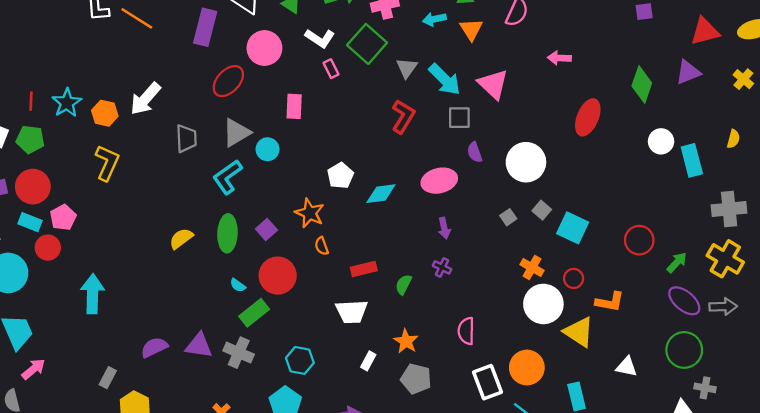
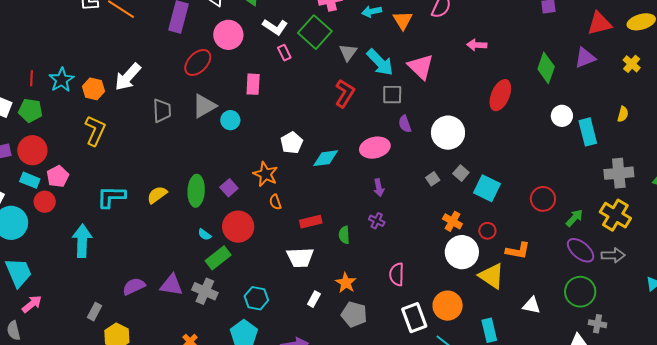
cyan L-shape: (227, 177) -> (111, 197), moved, turned 36
green semicircle: (404, 285) -> (344, 235), turned -30

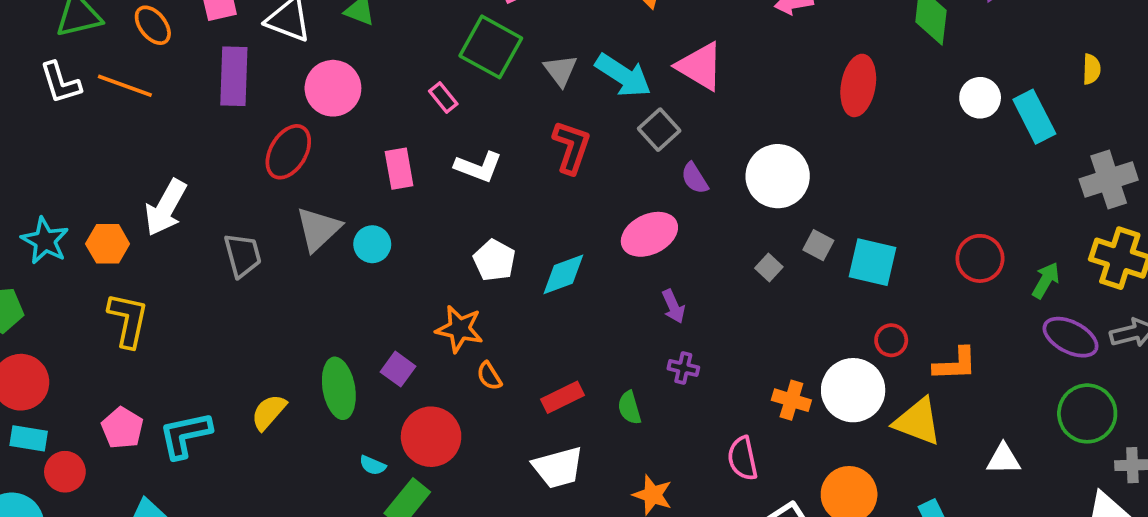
white L-shape: (275, 27) -> (478, 167), moved
gray square: (392, 95) -> (659, 130), turned -30
pink pentagon: (58, 176) -> (122, 428), moved
orange cross: (452, 221) -> (791, 400), moved

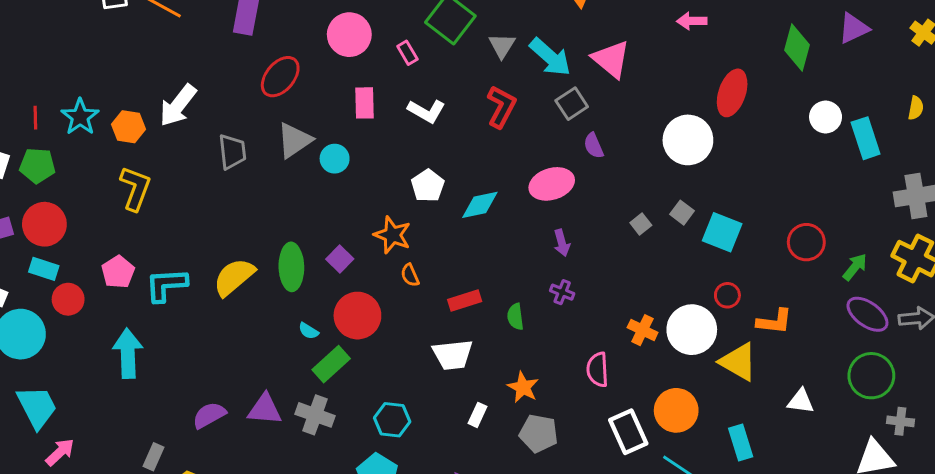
pink circle: (333, 88) -> (349, 35), moved
white circle: (778, 176) -> (688, 140), moved
yellow semicircle: (269, 412) -> (234, 277), size x1.4

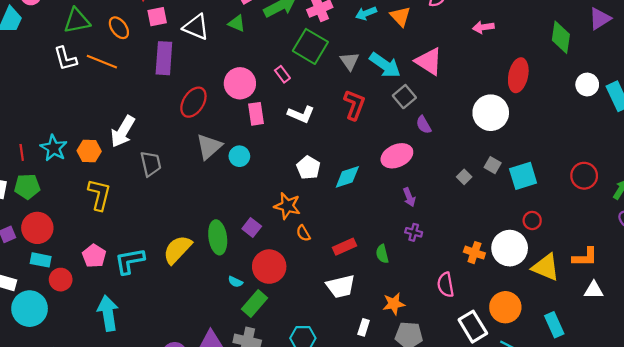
pink circle: (349, 35) -> (240, 83), moved
gray trapezoid: (232, 152) -> (151, 164), moved
cyan square: (722, 232) -> (523, 176), turned -32
orange L-shape: (774, 322) -> (585, 257), moved
orange star: (523, 387) -> (394, 304), turned -30

